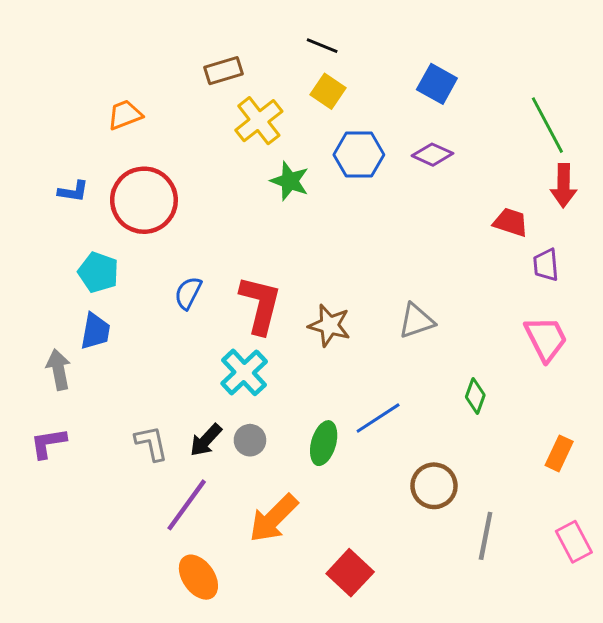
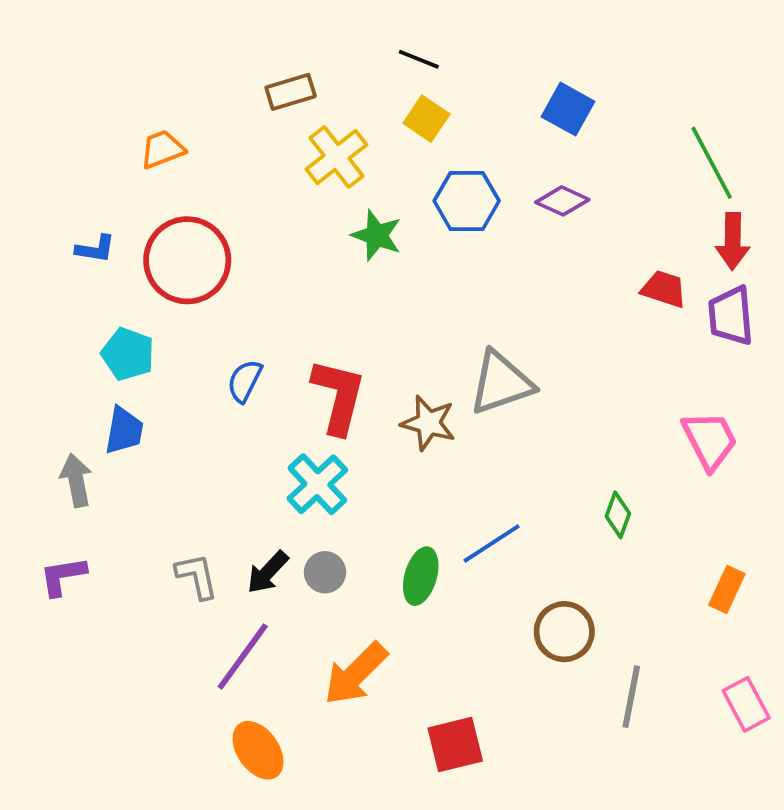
purple trapezoid: (546, 265) -> (731, 316), moved, size x1.4
gray triangle: (416, 321) -> (501, 383), moved, size x1.4
red square: (350, 573) -> (455, 745), turned 33

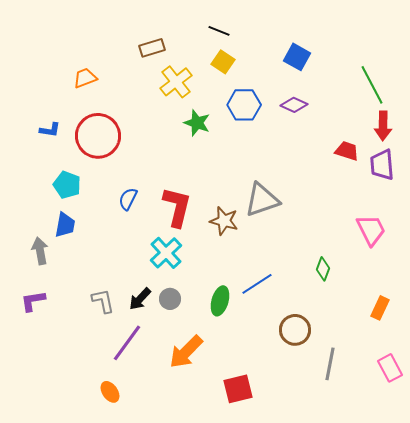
orange ellipse: (258, 750) -> (110, 392), moved, size x0.7

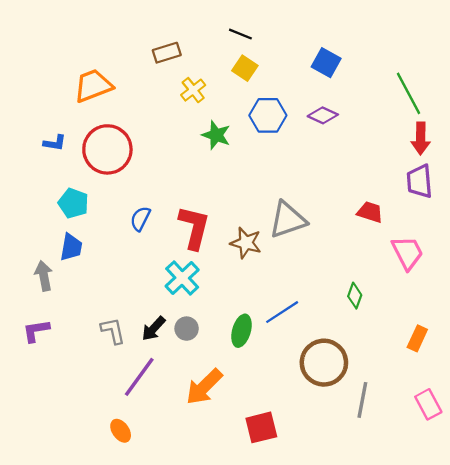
orange trapezoid: (85, 78) -> (93, 86), size x1.5
yellow cross: (176, 82) -> (193, 90), size x0.7
red trapezoid: (347, 151) -> (370, 212), moved
brown circle: (295, 330) -> (324, 363), size x1.4

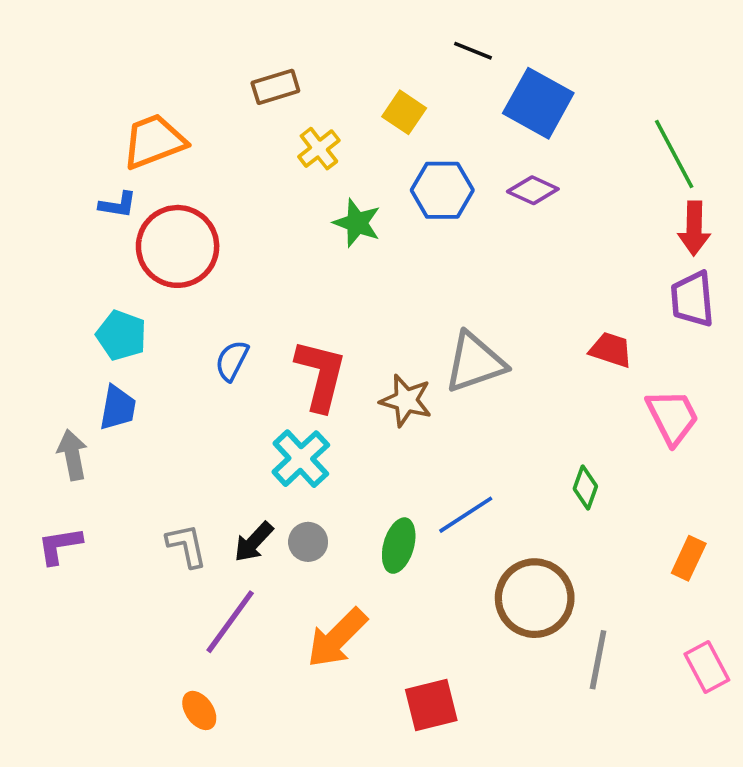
black line: (240, 34) -> (473, 51), moved
blue square: (326, 63) -> (538, 103), size x1.4
blue L-shape: (55, 143) -> (118, 205), moved

